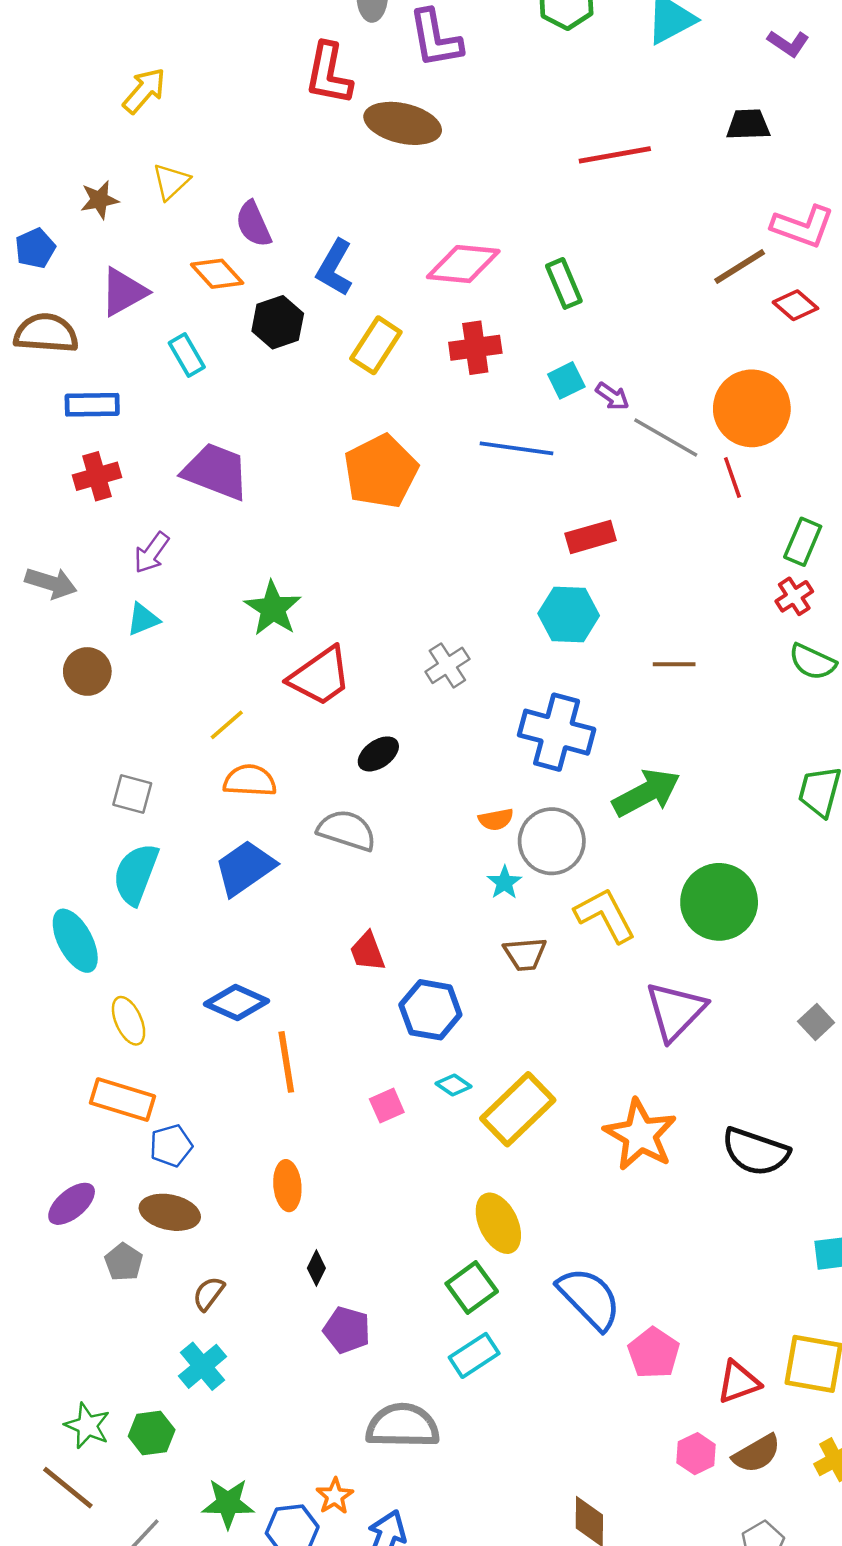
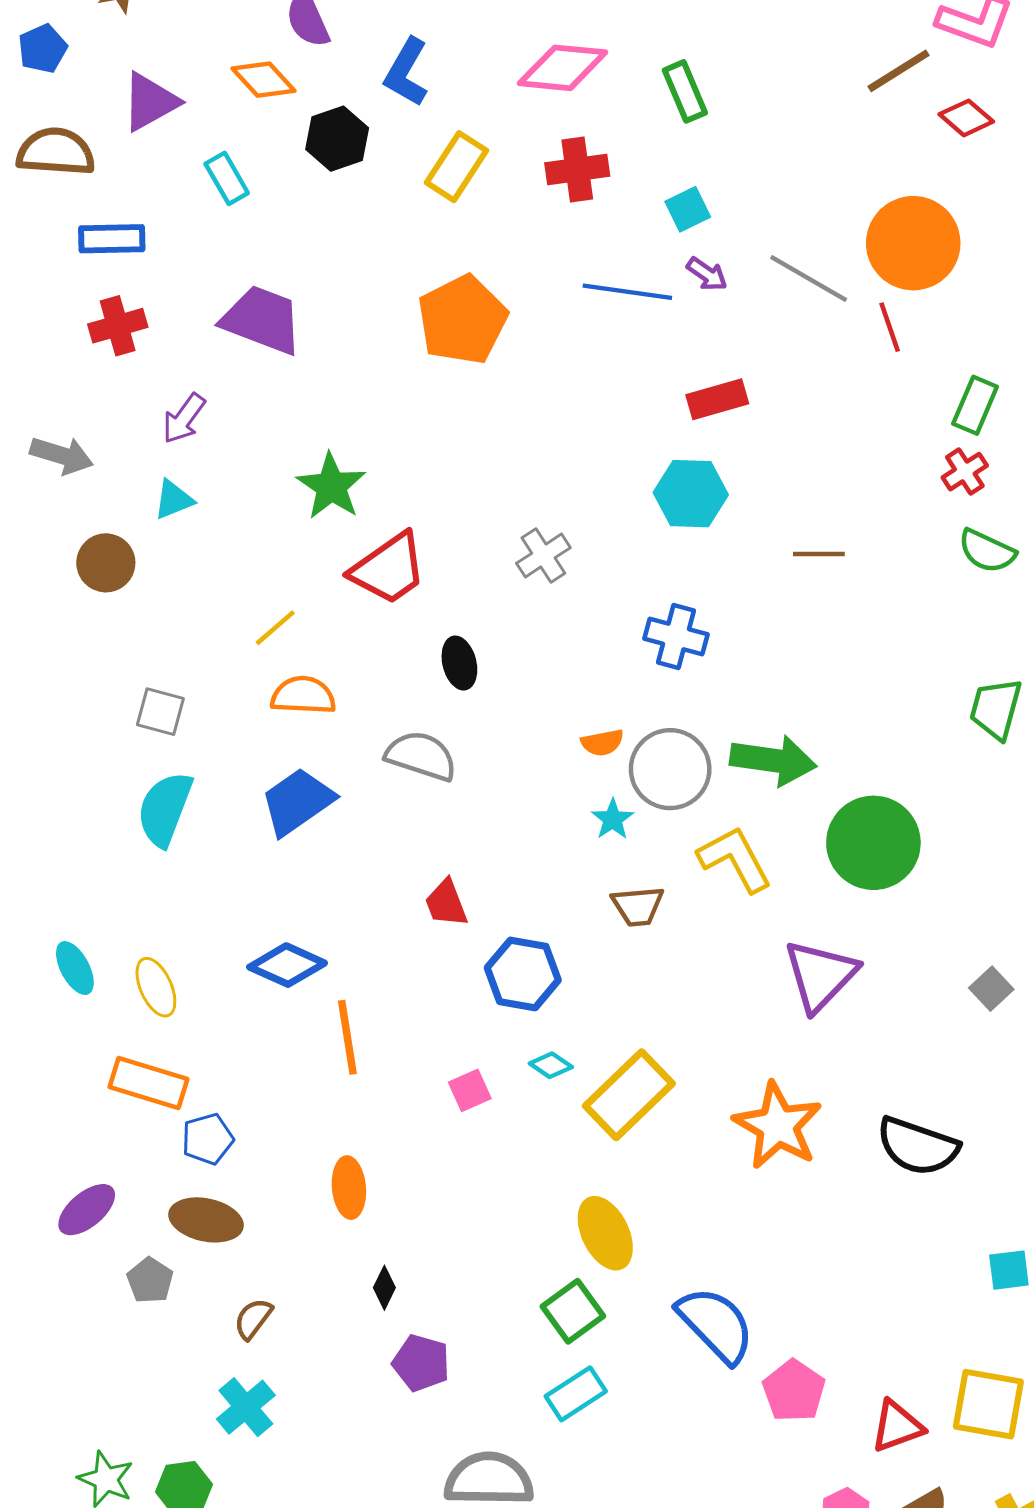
purple arrow: (612, 396) -> (707, 274), moved
blue cross: (557, 732) -> (676, 637), size x0.7
black ellipse: (378, 754) -> (459, 663), turned -69
green arrow: (646, 793) -> (773, 760), moved, turned 36
cyan ellipse: (75, 941) -> (75, 968), moved, size x0.7

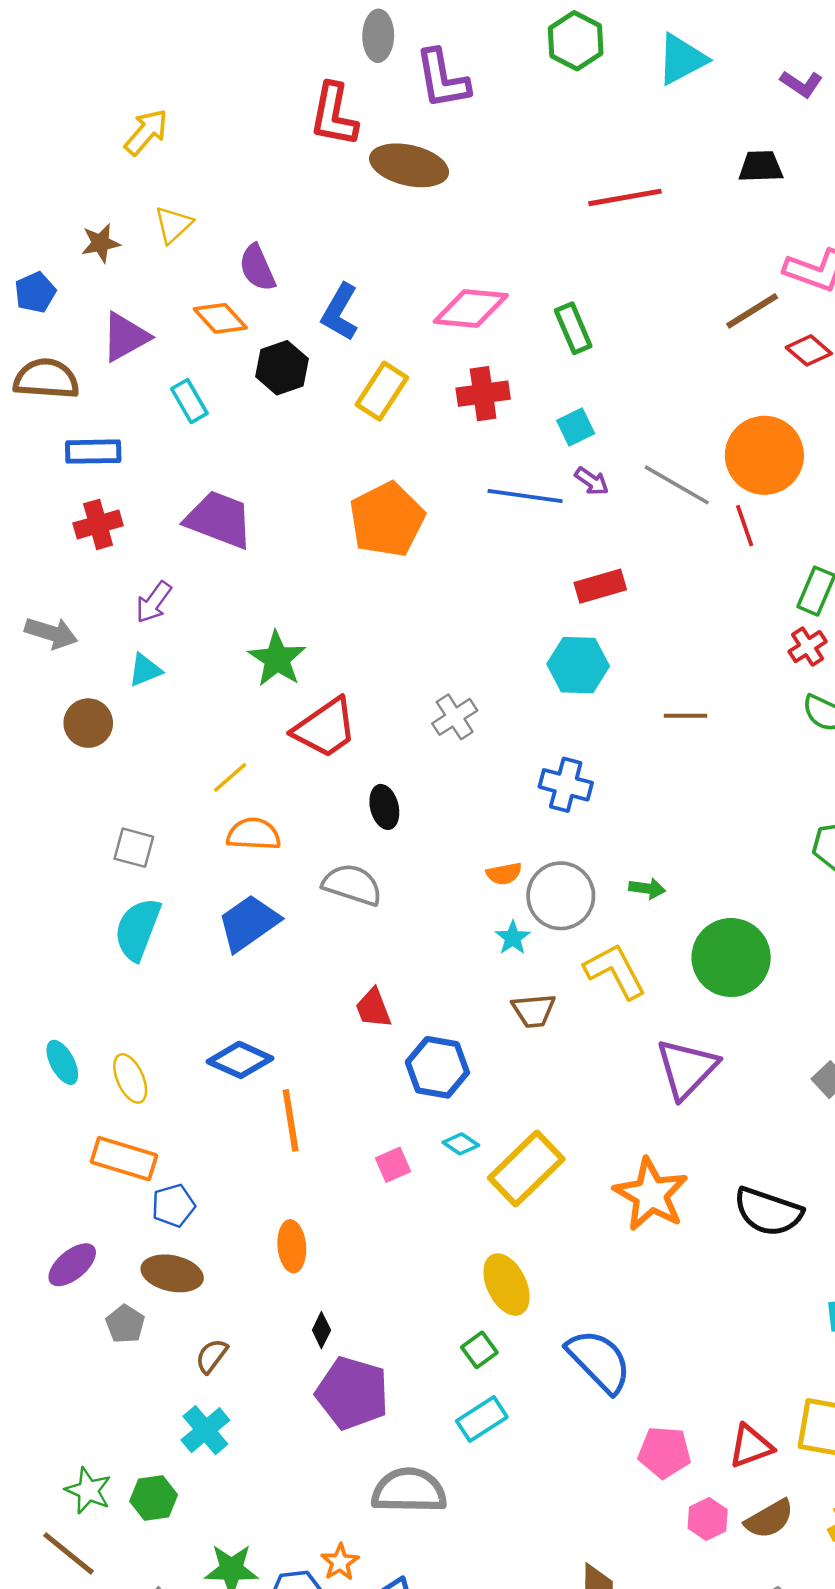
green arrow: (773, 760) -> (647, 888), size x0.5
green square: (573, 1311) -> (479, 1350), size x0.7
purple pentagon: (421, 1363) -> (352, 1393), size x1.5
pink pentagon: (794, 1391) -> (664, 1452), moved, turned -30

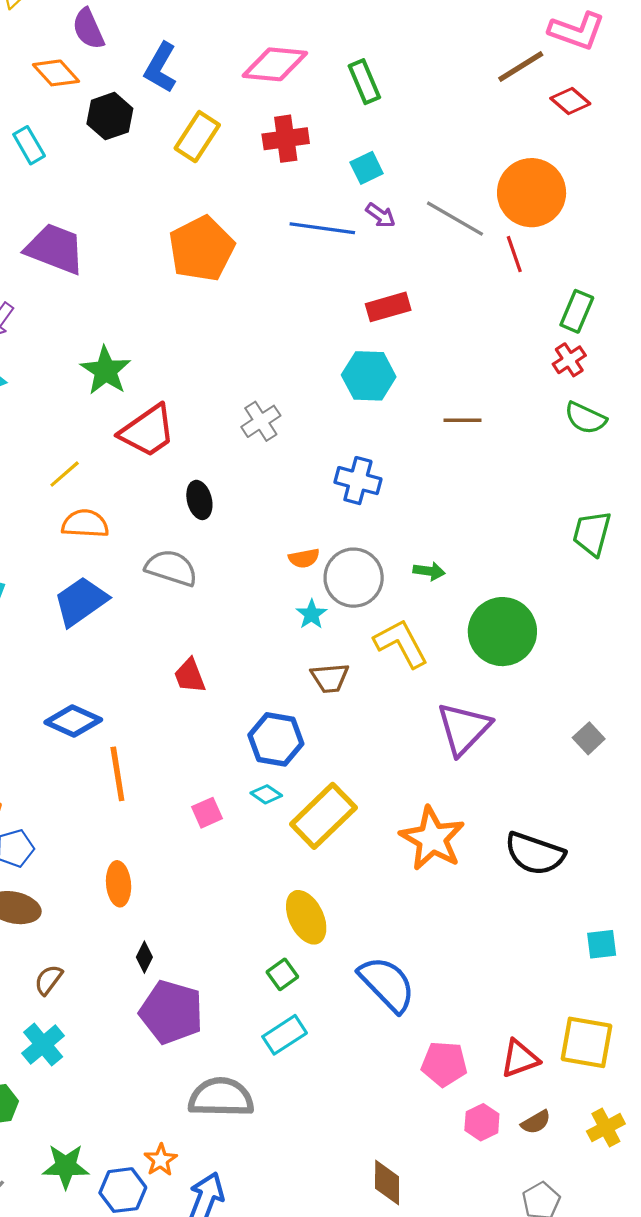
blue hexagon: (437, 1067) -> (276, 739), moved
brown semicircle: (769, 1519) -> (536, 1122), size x0.7

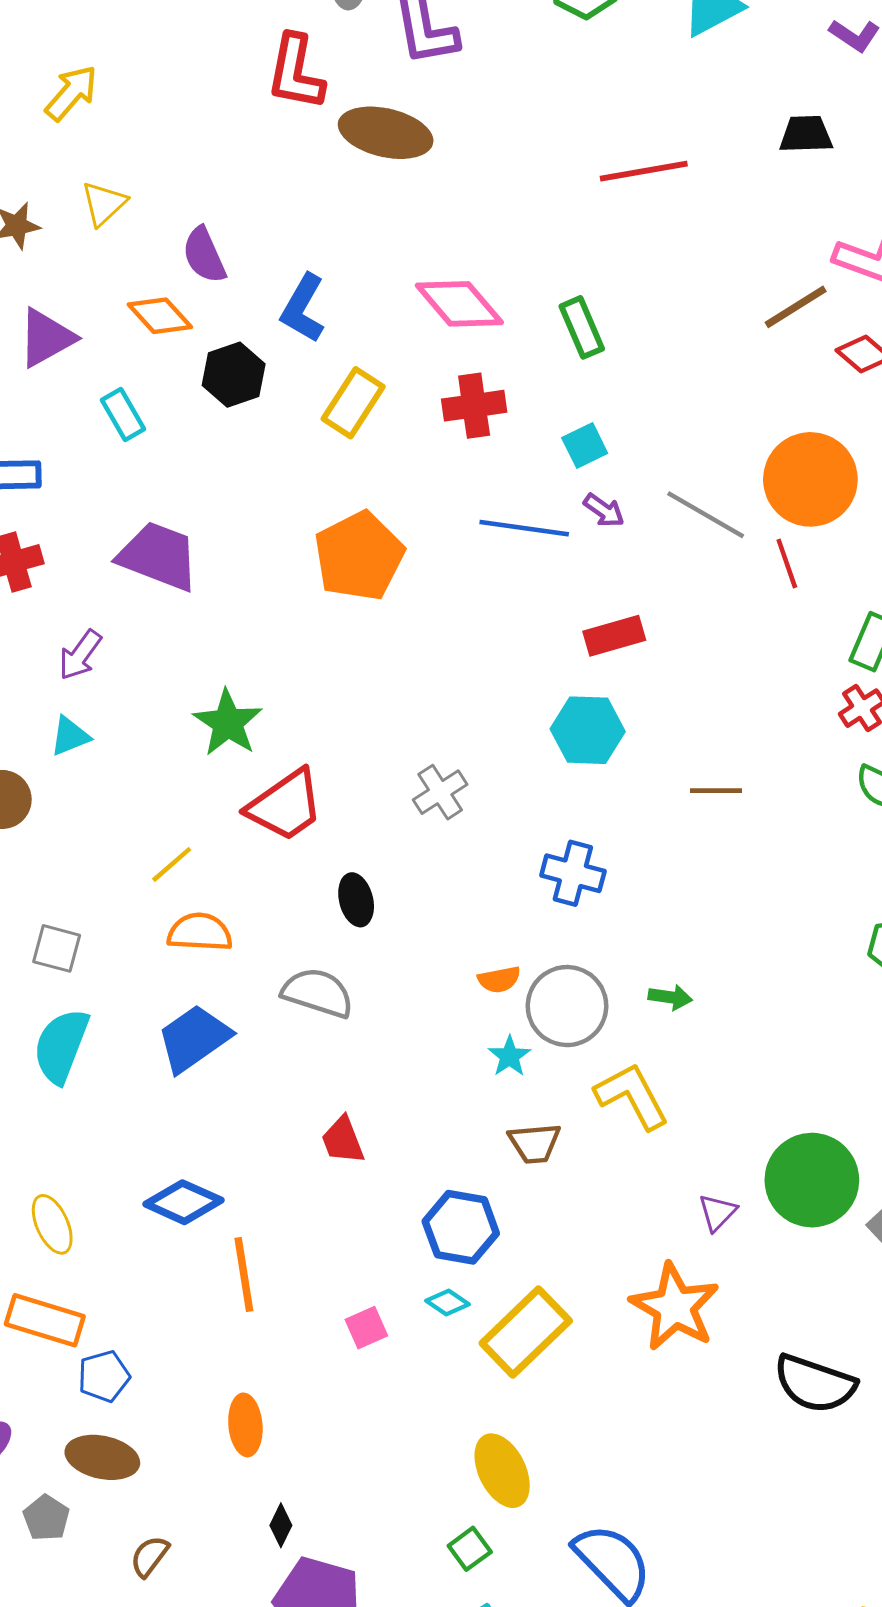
pink diamond: (275, 64) -> (459, 304), turned 44
green circle: (502, 632) -> (812, 1180), moved
purple triangle: (464, 729) -> (717, 1213), size x0.5
orange star: (432, 839) -> (675, 1307), moved

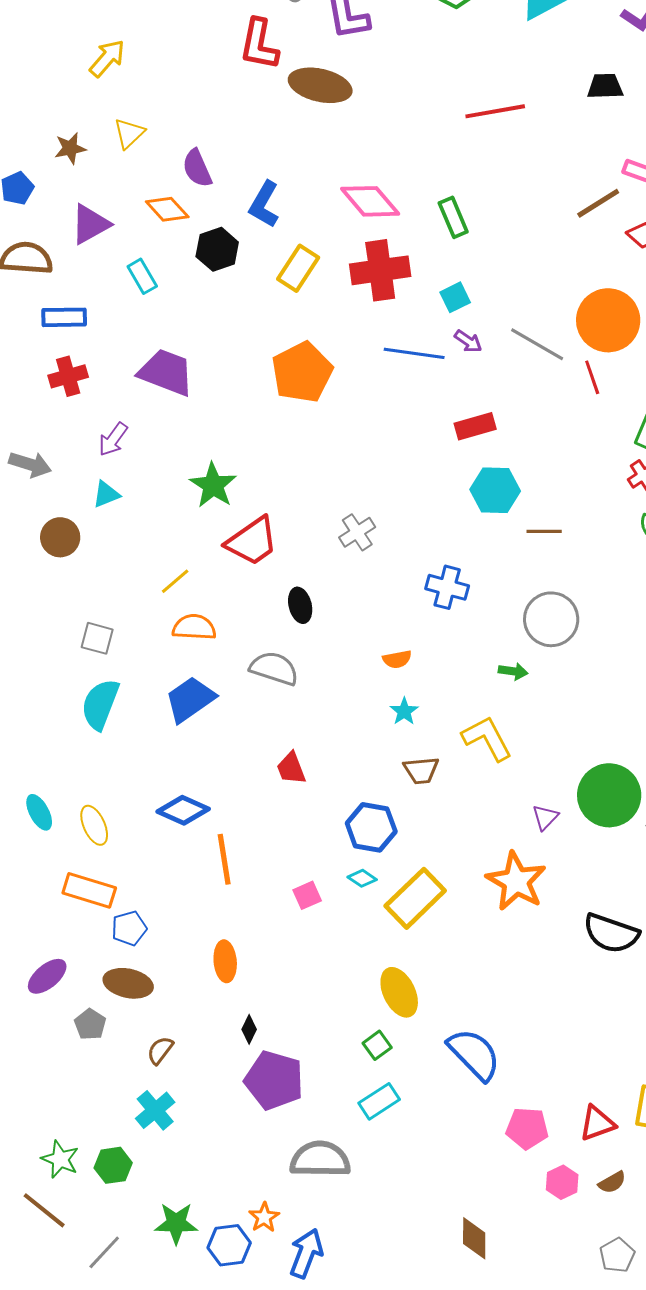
red cross: (474, 406) -> (380, 270), size x1.4
cyan hexagon: (588, 730) -> (495, 490), moved
gray circle: (567, 1006) -> (551, 619), moved

